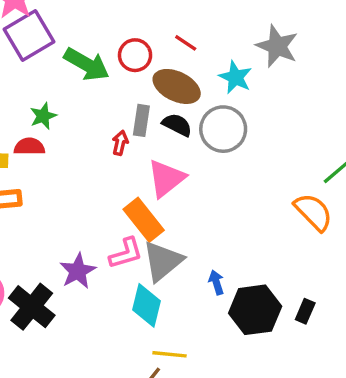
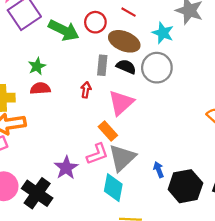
red arrow: (120, 143) -> (86, 90), moved
red semicircle: (29, 147) -> (40, 88), moved
orange rectangle: (144, 220) -> (108, 131), size x0.7

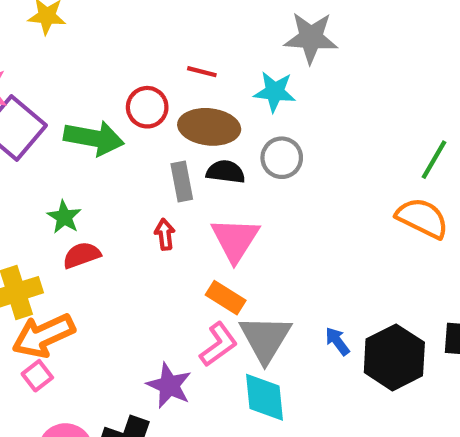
gray circle: (157, 68) -> (282, 158), size x0.7

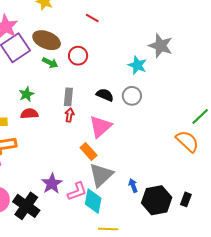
red line: (202, 72) -> (92, 18), moved
brown ellipse: (209, 127) -> (47, 40), moved
green arrow: (94, 138) -> (50, 63), size x0.6
gray rectangle: (182, 182) -> (68, 97), moved
pink L-shape: (219, 344) -> (77, 191), moved

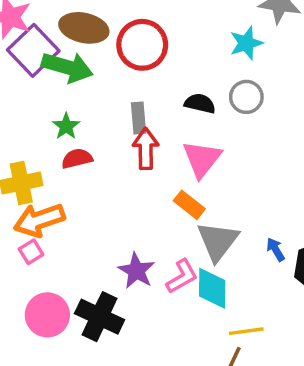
red circle: (78, 56) -> (142, 45), size x1.5
green arrow: (50, 63) -> (67, 67), moved, size x1.8
cyan star: (137, 65) -> (246, 43), turned -30
red arrow: (69, 115) -> (146, 149), size x1.6

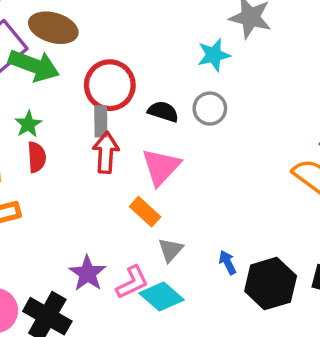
red circle: (142, 45) -> (110, 85), moved
red semicircle: (77, 158) -> (37, 157), turned 96
gray triangle: (218, 241) -> (171, 250), size x0.6
cyan diamond: (212, 288) -> (162, 296), turned -54

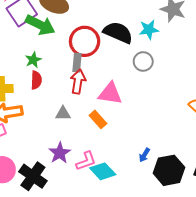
black semicircle: (163, 112) -> (118, 32), moved, size x1.6
pink triangle: (161, 167) -> (110, 94), turned 50
gray triangle: (171, 250) -> (63, 113), moved, turned 42
blue arrow: (228, 262) -> (144, 155), turned -128

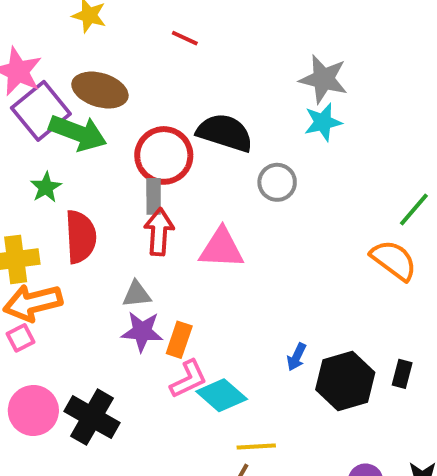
cyan star: (149, 30) -> (323, 122), moved
green star: (33, 60) -> (46, 187), moved
red semicircle: (36, 80) -> (81, 237), size x1.5
orange rectangle: (98, 119) -> (179, 340), moved, turned 66
purple star: (60, 153) -> (142, 331), moved, turned -30

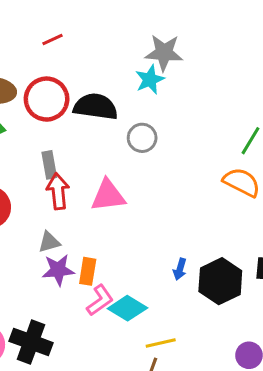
red line: (185, 38) -> (53, 39), turned -40
cyan star: (323, 122) -> (150, 80), moved
red circle: (164, 155) -> (47, 99), moved

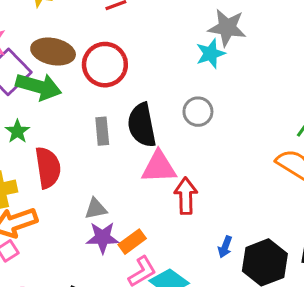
black semicircle: (96, 107) -> (142, 125), moved, turned -114
red arrow: (58, 191) -> (186, 196), moved
orange rectangle: (88, 271) -> (132, 242), turned 40

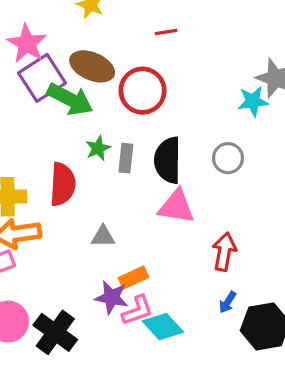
green star: (17, 131) -> (98, 148), moved
red arrow: (186, 196) -> (224, 252), moved
purple star: (102, 238) -> (112, 297), moved

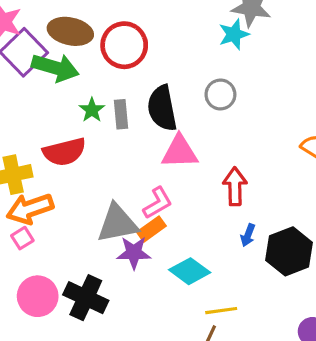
red semicircle: (63, 184) -> (64, 152), turned 84
gray triangle: (103, 236) -> (117, 223), moved, size x1.8
pink L-shape: (137, 310) -> (158, 203), moved

